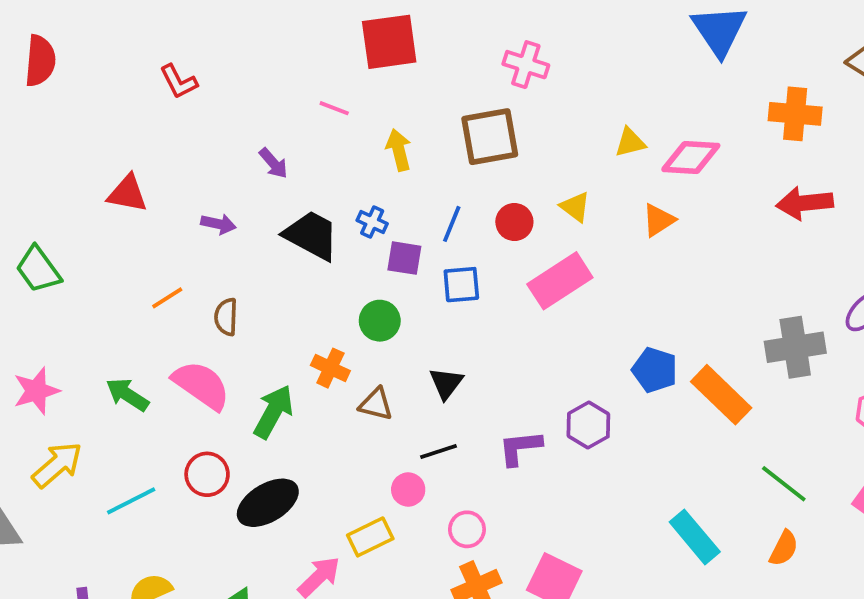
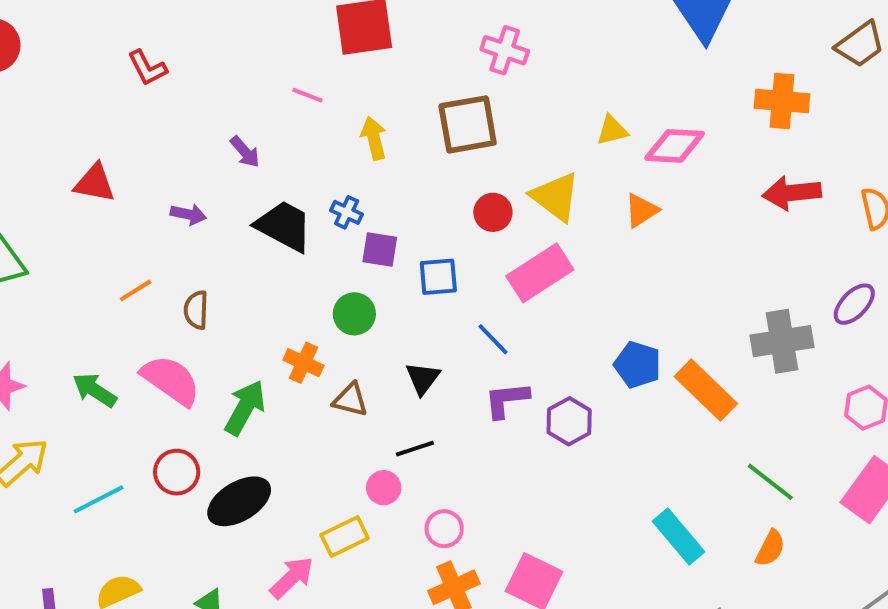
yellow triangle: (575, 207) -> (555, 197), size x1.6
blue line: (452, 224) -> (493, 339), moved, turned -66
purple L-shape: (520, 448) -> (507, 400), moved

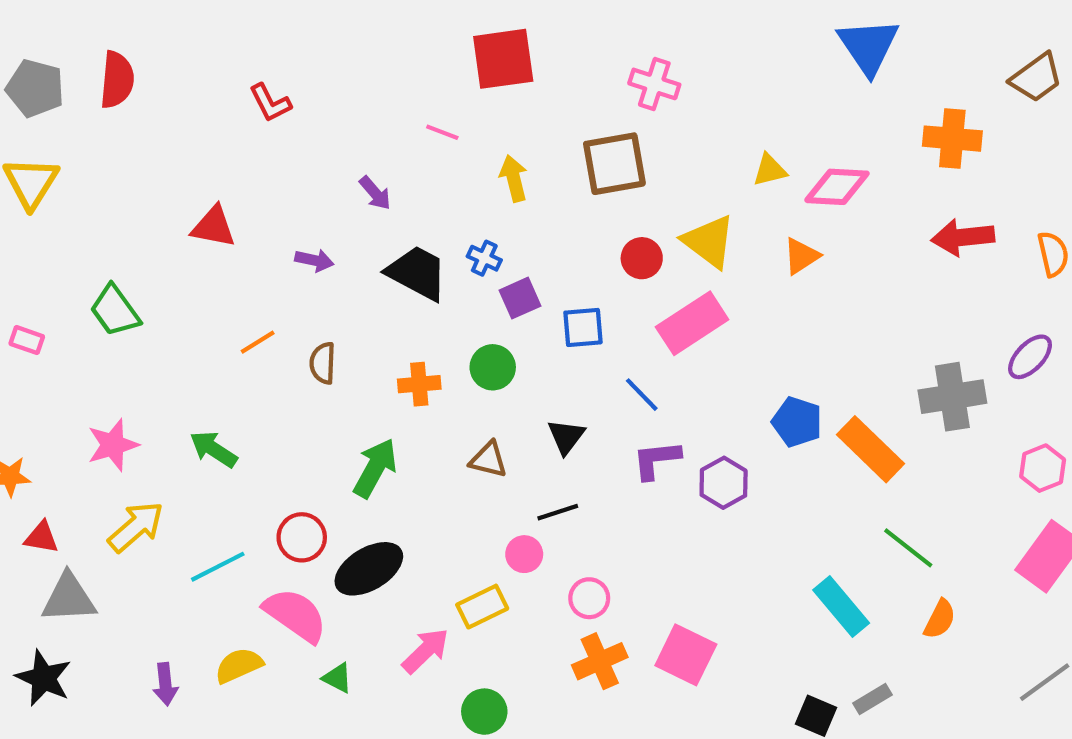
purple square: (380, 249) -> (520, 298), turned -33
orange cross: (304, 363) -> (419, 384), moved, turned -30
pink semicircle: (171, 380) -> (295, 615), moved
green line: (770, 482) -> (908, 548), moved

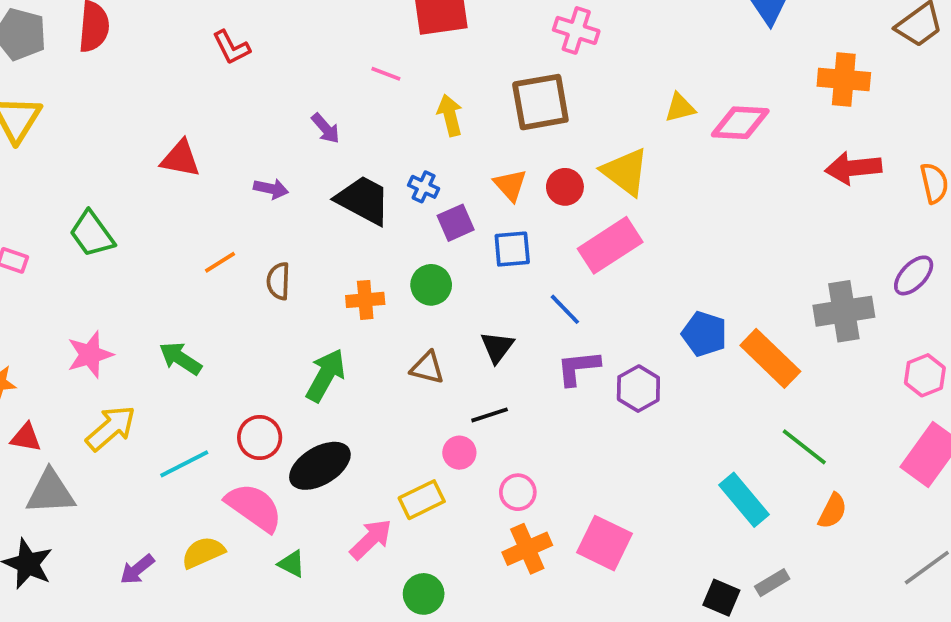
orange triangle: (801, 256) -> (510, 185), moved, turned -39
purple arrow: (165, 684) -> (137, 569), turned 57

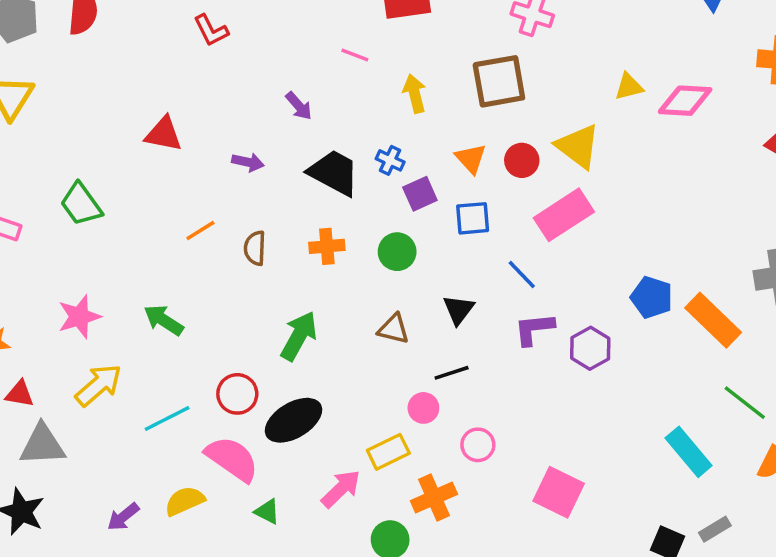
orange cross: (365, 300) -> (327, 246), moved
orange cross: (527, 549) -> (434, 497), moved

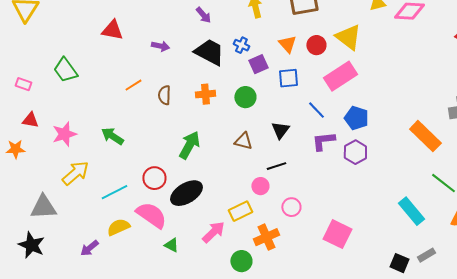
purple arrow: (299, 106) -> (203, 15), moved
blue pentagon: (652, 297) -> (356, 118), moved
red triangle: (20, 394) -> (30, 120), moved
yellow semicircle: (185, 501) -> (118, 227), moved

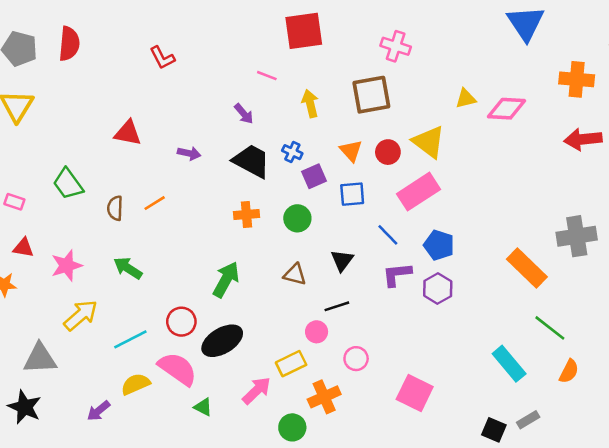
brown semicircle: (164, 95) -> (115, 208), moved

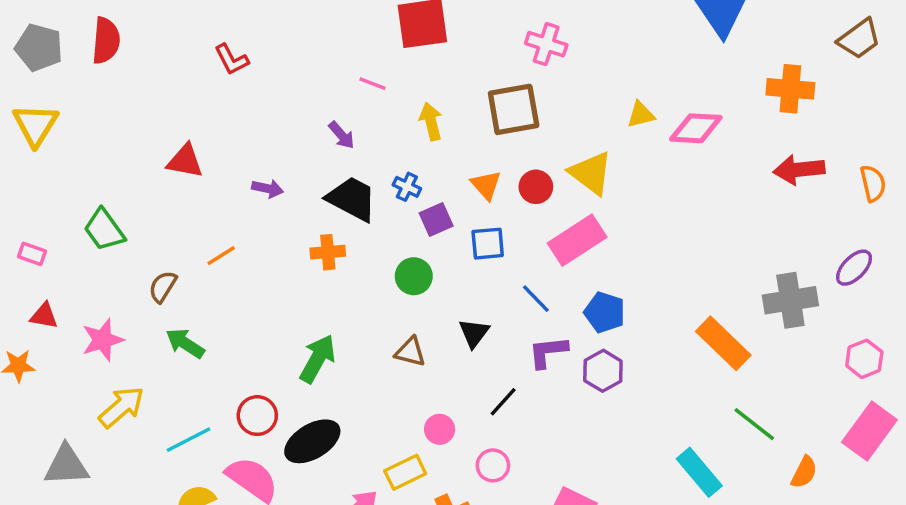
brown semicircle: (115, 208) -> (163, 287), moved, turned 30
orange cross: (246, 215) -> (328, 252), moved
black line: (337, 306) -> (503, 402), moved, turned -30
orange semicircle: (569, 371) -> (804, 472), moved

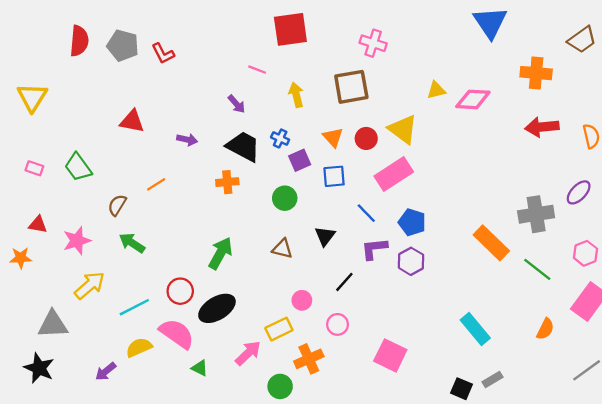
gray pentagon: (39, 48) -> (123, 45), moved
pink rectangle: (32, 254) -> (34, 168), moved
green line: (754, 424) -> (537, 269), moved

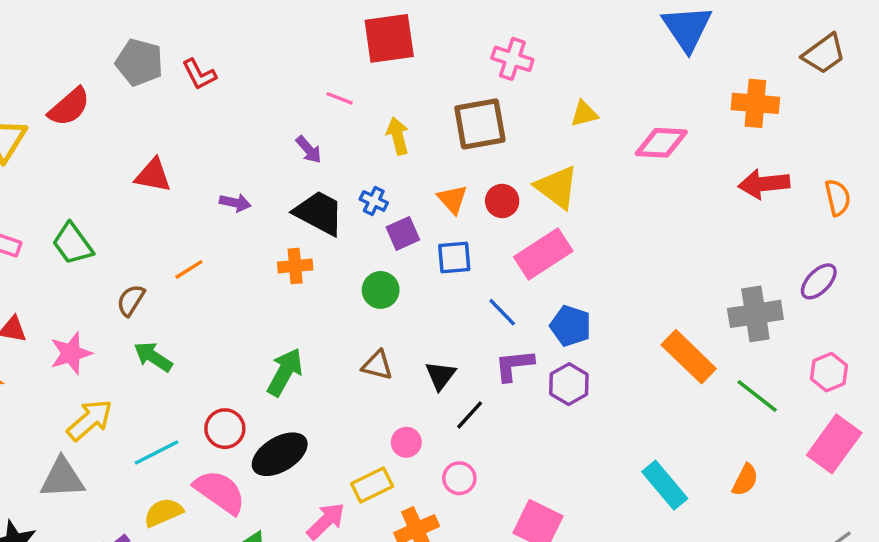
red semicircle: (79, 41) -> (69, 107), moved, turned 44
yellow triangle: (436, 90) -> (584, 114), moved
black triangle: (325, 236) -> (441, 376), moved
gray triangle: (53, 324) -> (62, 478), moved
orange semicircle: (545, 329) -> (745, 480), moved

